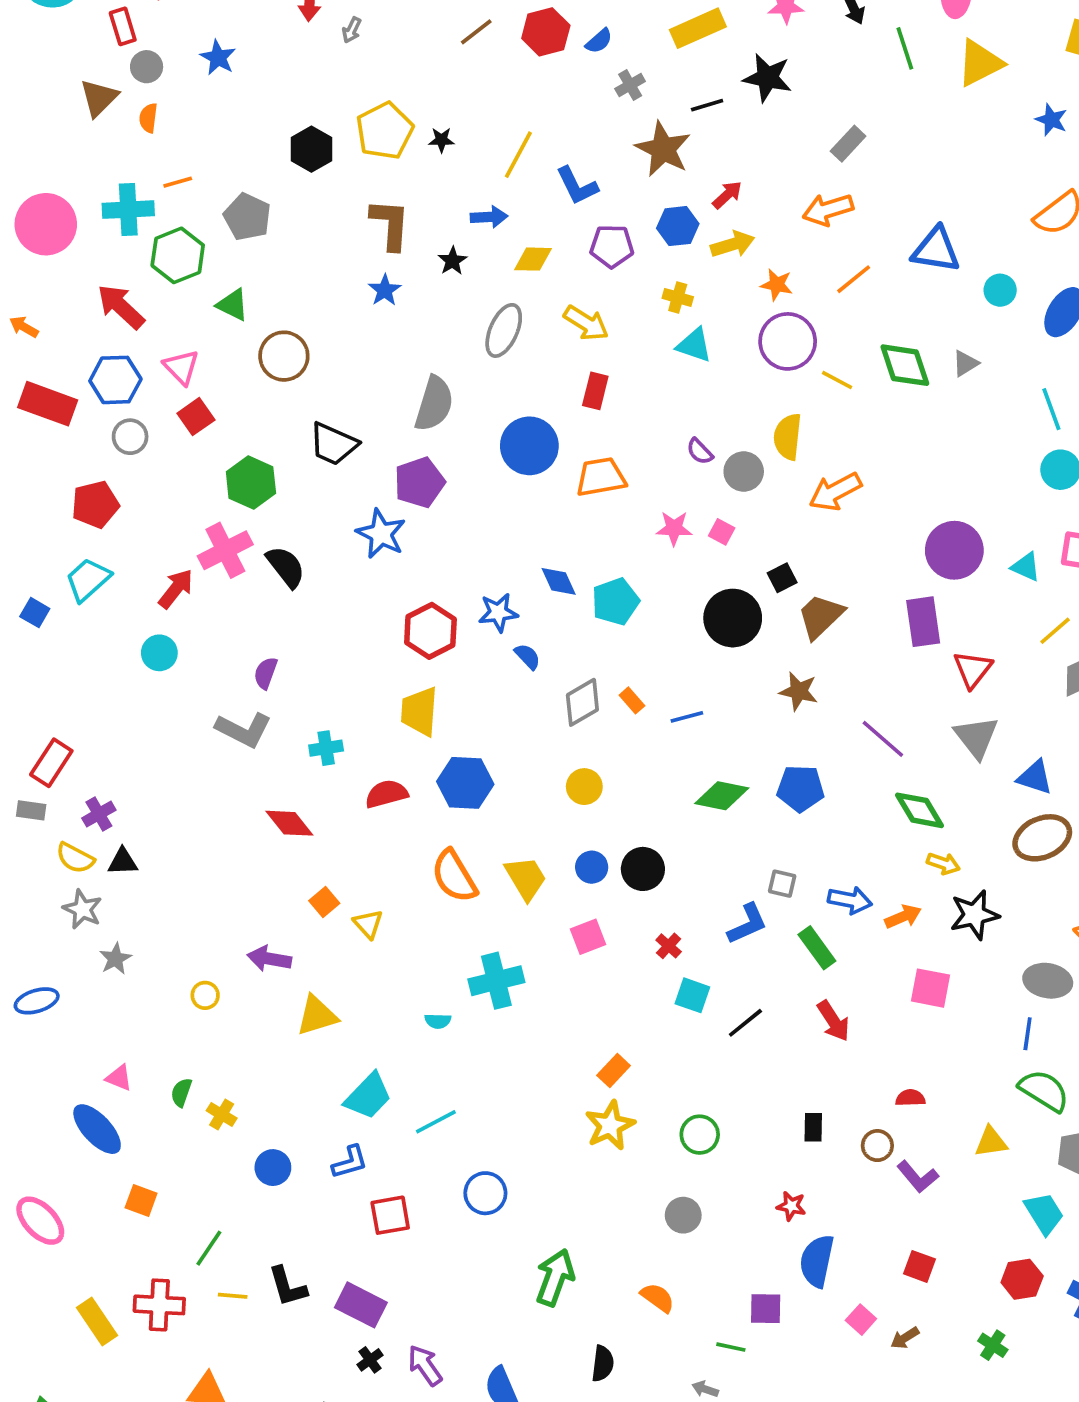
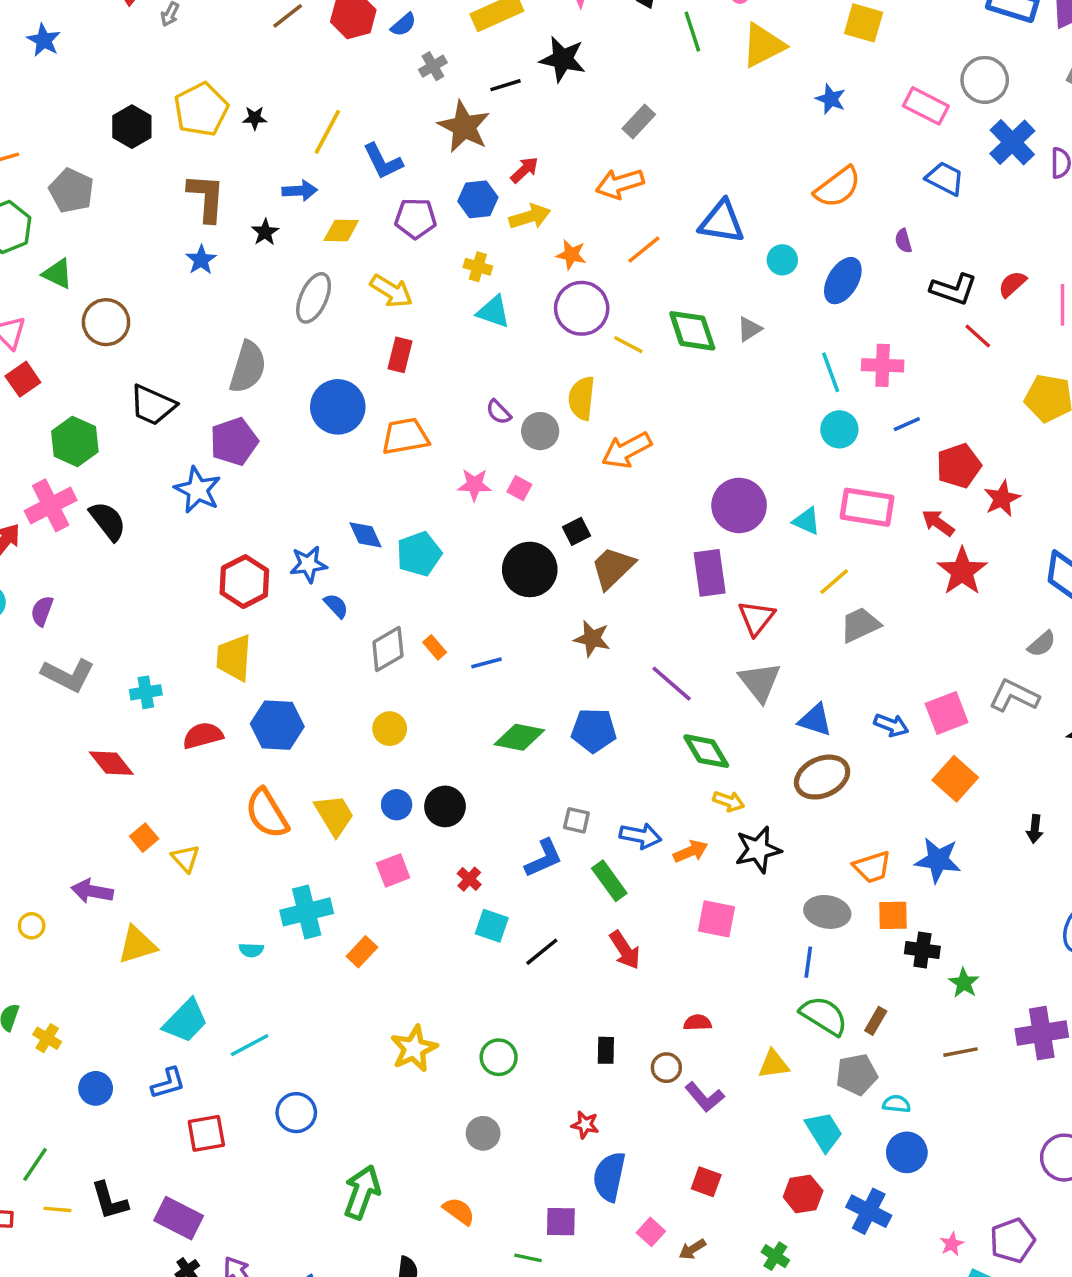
purple semicircle: (266, 673) -> (42, 611), moved
orange rectangle: (614, 1070) -> (362, 952), moved

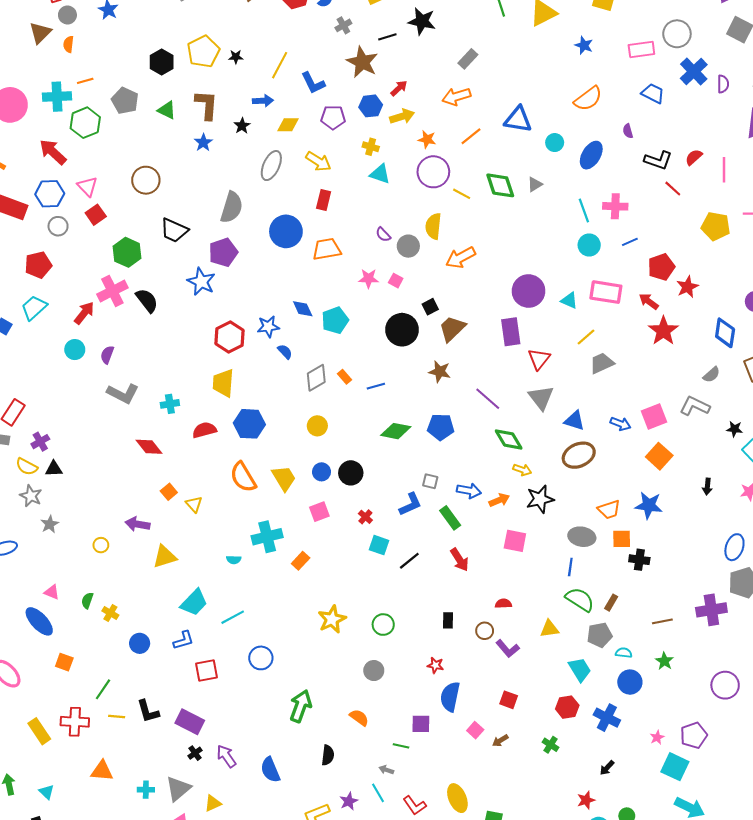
pink rectangle: (926, 106) -> (641, 49), turned -35
green triangle: (58, 274) -> (167, 110), moved
green star: (964, 983) -> (664, 661), moved

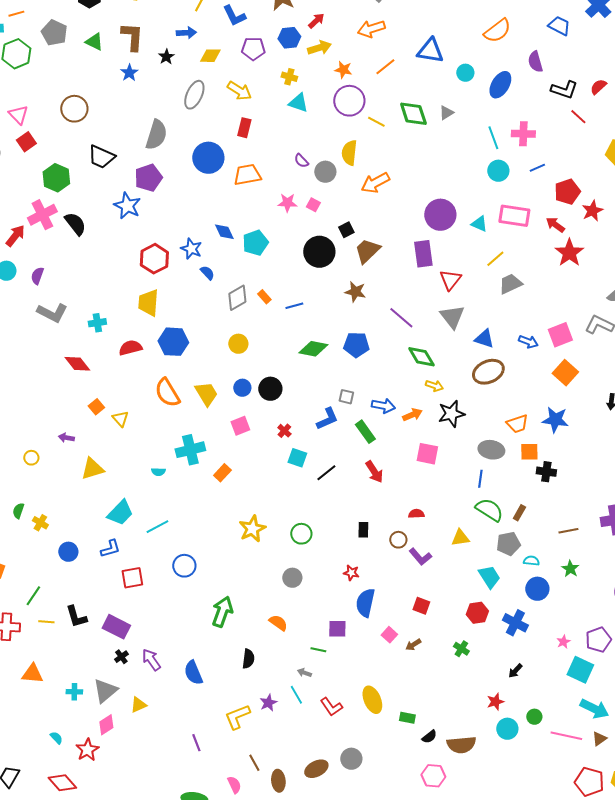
purple semicircle: (628, 131) -> (535, 62), size x1.5
blue star: (268, 327) -> (191, 249), turned 30
purple arrow: (137, 524) -> (66, 438), size x0.7

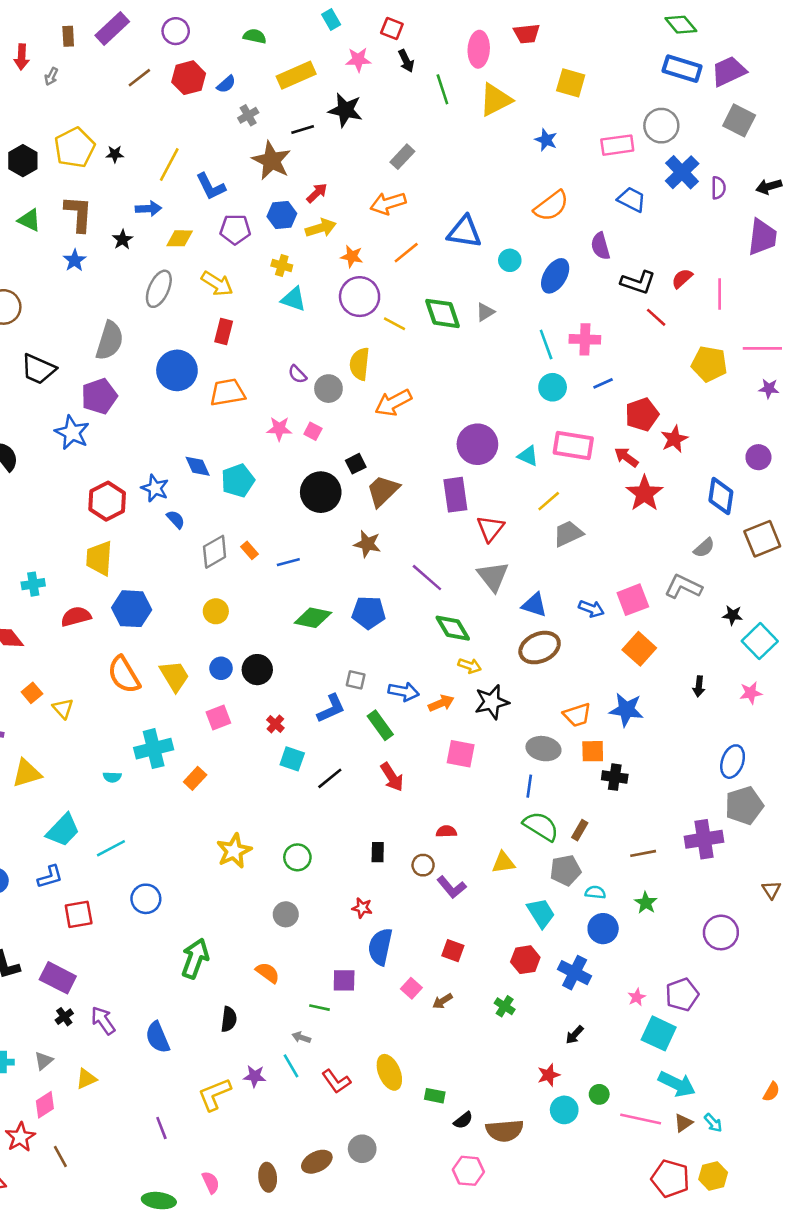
gray triangle: (105, 691) -> (44, 1061), size x0.6
purple star: (268, 703) -> (255, 1076), turned 30
brown line: (254, 763) -> (60, 1157), moved

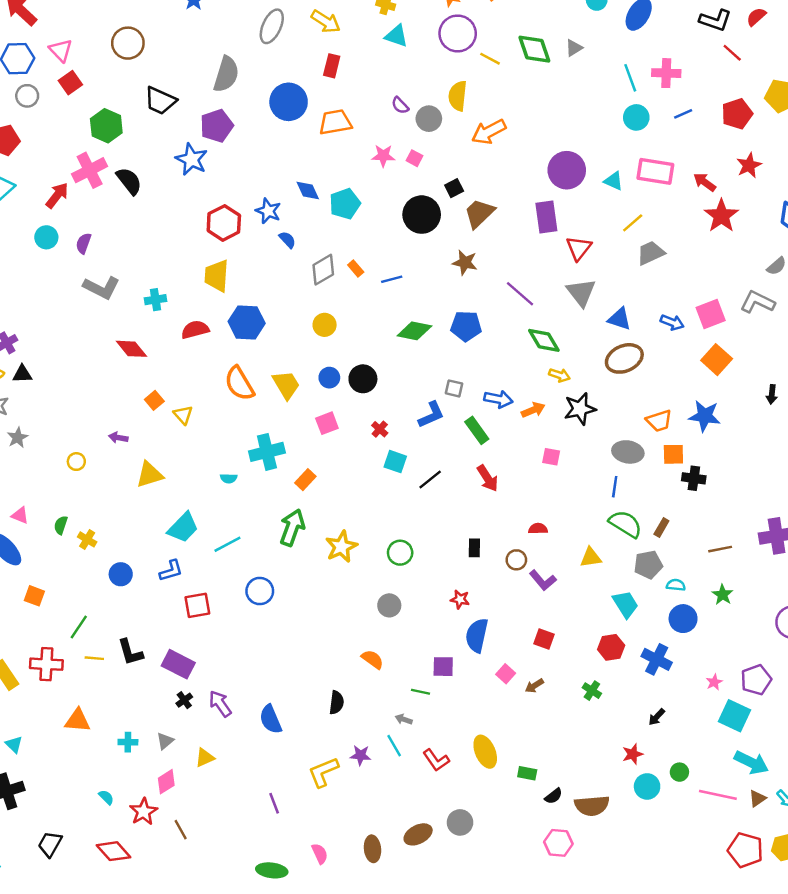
red pentagon: (642, 414) -> (737, 114), moved
pink square: (461, 754) -> (551, 457), size x0.7
green arrow: (195, 958) -> (292, 527), moved

